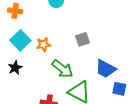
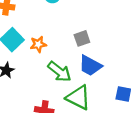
blue trapezoid: (106, 69) -> (90, 66), moved

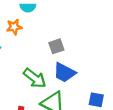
orange star: (38, 44) -> (14, 27), moved

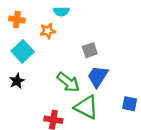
blue trapezoid: (64, 72) -> (98, 76), turned 95

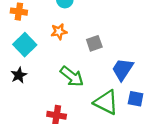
orange star: (48, 31) -> (59, 32), moved
blue trapezoid: (98, 76) -> (123, 69), moved
green triangle: (86, 107) -> (106, 102), moved

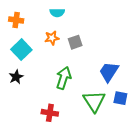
gray square: (94, 43) -> (75, 42), moved
green arrow: (72, 76) -> (64, 78), turned -110
green triangle: (106, 102) -> (94, 101), turned 30

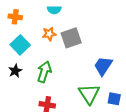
gray square: (75, 42) -> (71, 38), size x1.5
green arrow: (64, 78) -> (44, 72), moved
blue square: (120, 98) -> (114, 99), moved

